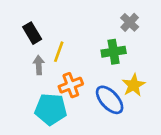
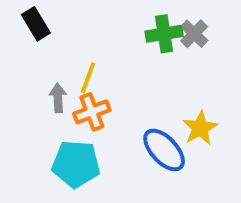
black rectangle: (32, 33) -> (36, 24), moved
green cross: (114, 52) -> (164, 34), moved
orange cross: (71, 85) -> (92, 112), moved

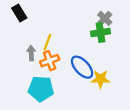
green cross: (164, 34) -> (100, 32), moved
yellow star: (200, 128) -> (100, 79), moved, turned 30
blue ellipse: (164, 150) -> (82, 67), moved

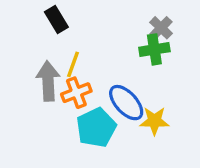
black rectangle: (19, 13) -> (56, 20), moved
gray arrow: (31, 53) -> (48, 81), size x1.6
cyan pentagon: (41, 89) -> (96, 128), moved, turned -30

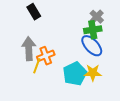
yellow line: (73, 64) -> (37, 66), moved
blue ellipse: (126, 103) -> (92, 46), moved
cyan pentagon: (96, 128) -> (75, 74), moved

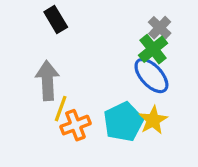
green cross: (93, 30) -> (153, 49), turned -30
orange cross: (46, 56) -> (75, 125), moved
yellow star: (93, 73) -> (153, 120), turned -30

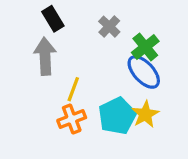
gray cross: (160, 28) -> (109, 27), moved
gray arrow: (47, 81) -> (45, 56), moved
yellow line: (61, 109) -> (73, 89), moved

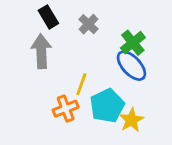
gray cross: (109, 27) -> (89, 24), moved
yellow line: (73, 89) -> (81, 84), moved
yellow star: (145, 114) -> (131, 120), moved

